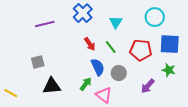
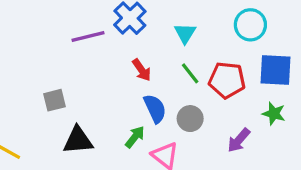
purple line: (45, 24) -> (88, 37), moved
green line: (111, 47) -> (190, 73), moved

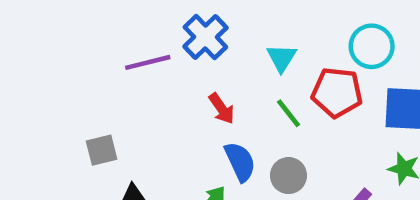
red pentagon: (227, 80) -> (337, 92), moved

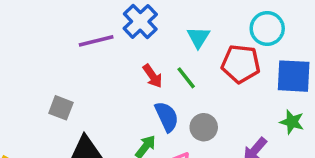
green line: (288, 113) -> (186, 78), moved
gray square: (102, 150) -> (61, 108), turned 35

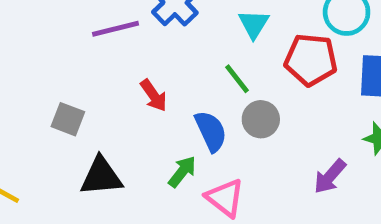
red arrow: (153, 76) -> (154, 95), moved
gray circle: (204, 127) -> (261, 119), moved

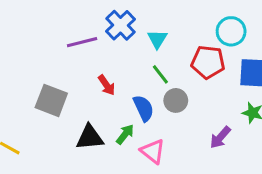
cyan triangle: (254, 24) -> (157, 39), moved
gray square: (68, 119) -> (51, 100), size x1.5
black triangle: (101, 176) -> (90, 137), moved

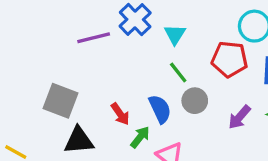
red arrow: (107, 85) -> (120, 114), moved
black triangle: (90, 137) -> (79, 140), moved
purple arrow: (220, 137) -> (239, 117), moved

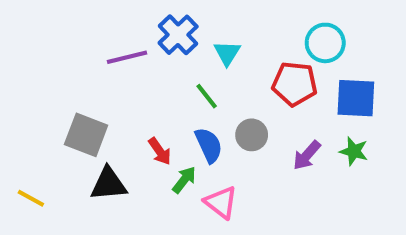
green line: (178, 72) -> (207, 96), moved

